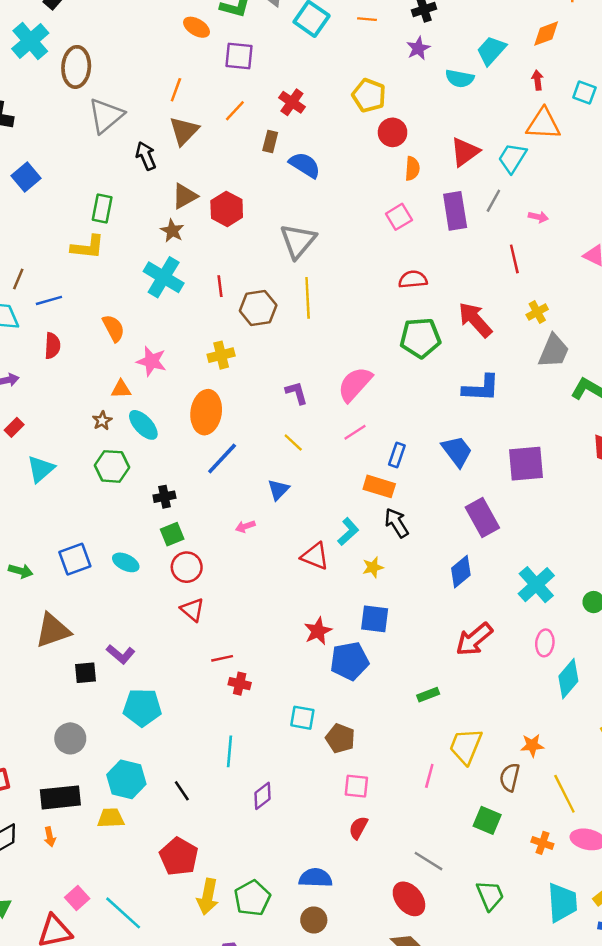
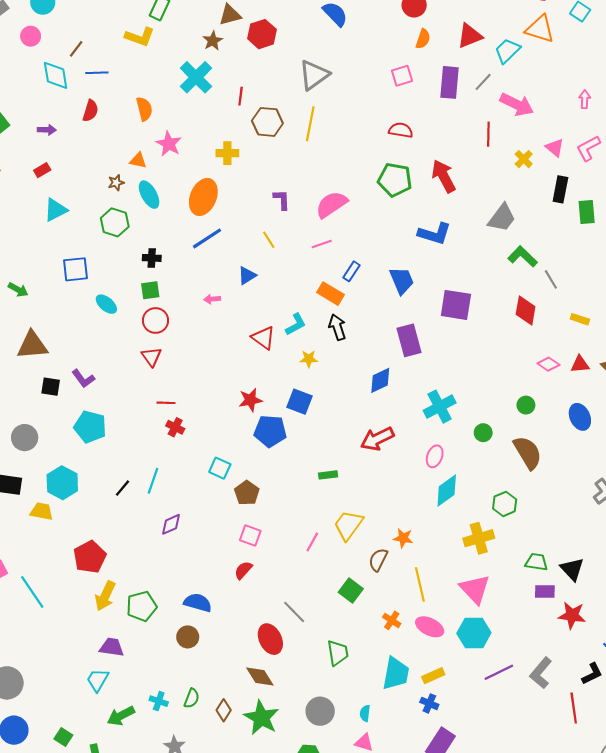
pink arrow: (538, 217) -> (517, 104), size x2.0
yellow cross: (537, 312) -> (524, 159), moved, turned -30
blue square: (75, 559) -> (76, 269), moved
black line: (182, 791) -> (123, 488), moved, turned 60

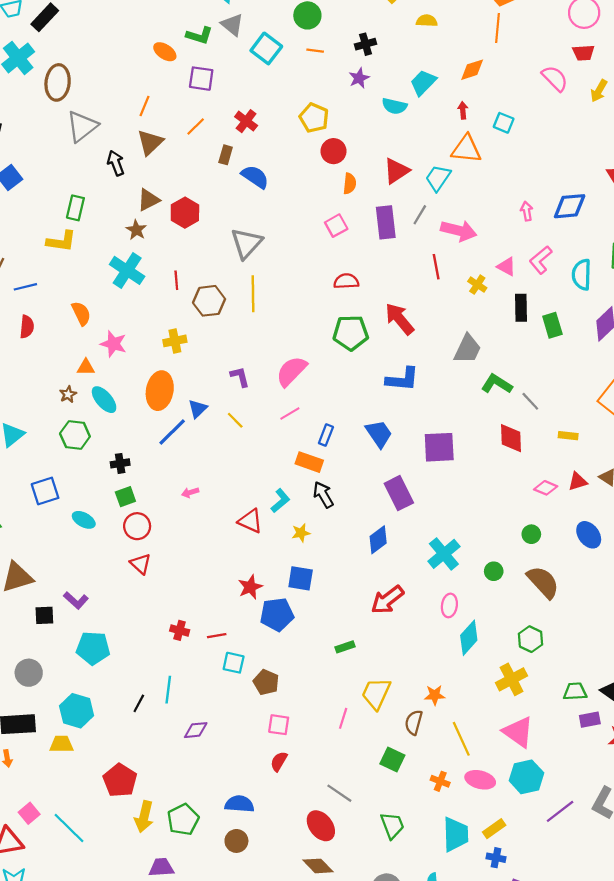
blue triangle: (247, 276) -> (198, 409), moved
red line: (166, 403) -> (217, 636), moved
purple diamond: (171, 524) -> (196, 730), turned 30

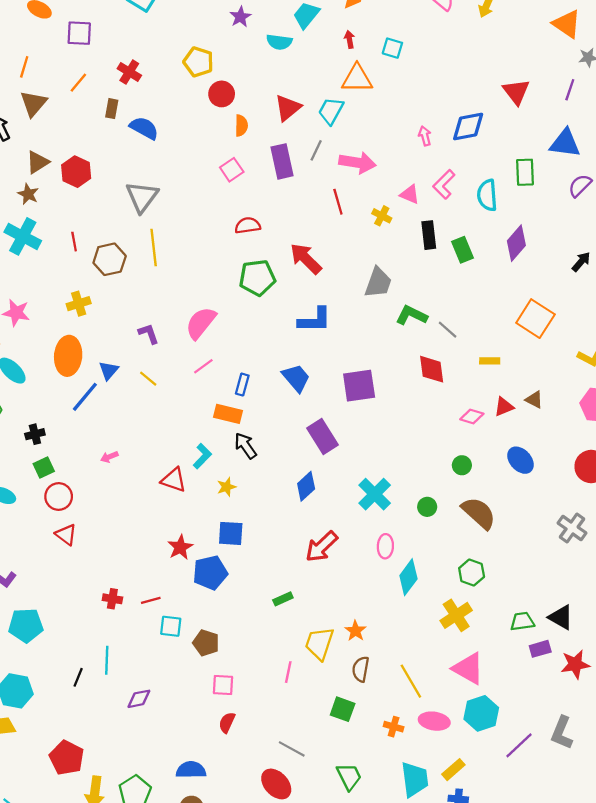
orange star: (435, 695) -> (355, 631), moved, turned -30

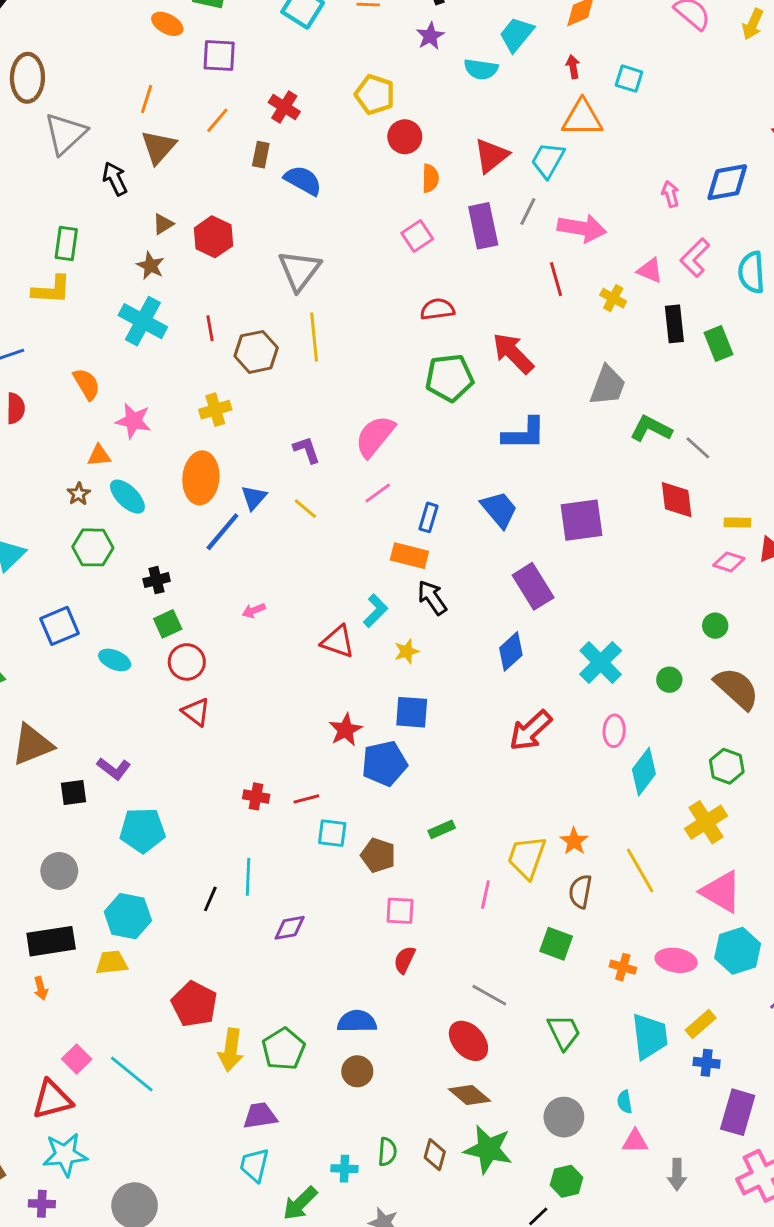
brown triangle: (38, 162) -> (163, 224), size x0.7
yellow rectangle: (490, 361) -> (737, 522), moved
green rectangle: (283, 599) -> (442, 829), moved
yellow line: (411, 681) -> (640, 871), moved

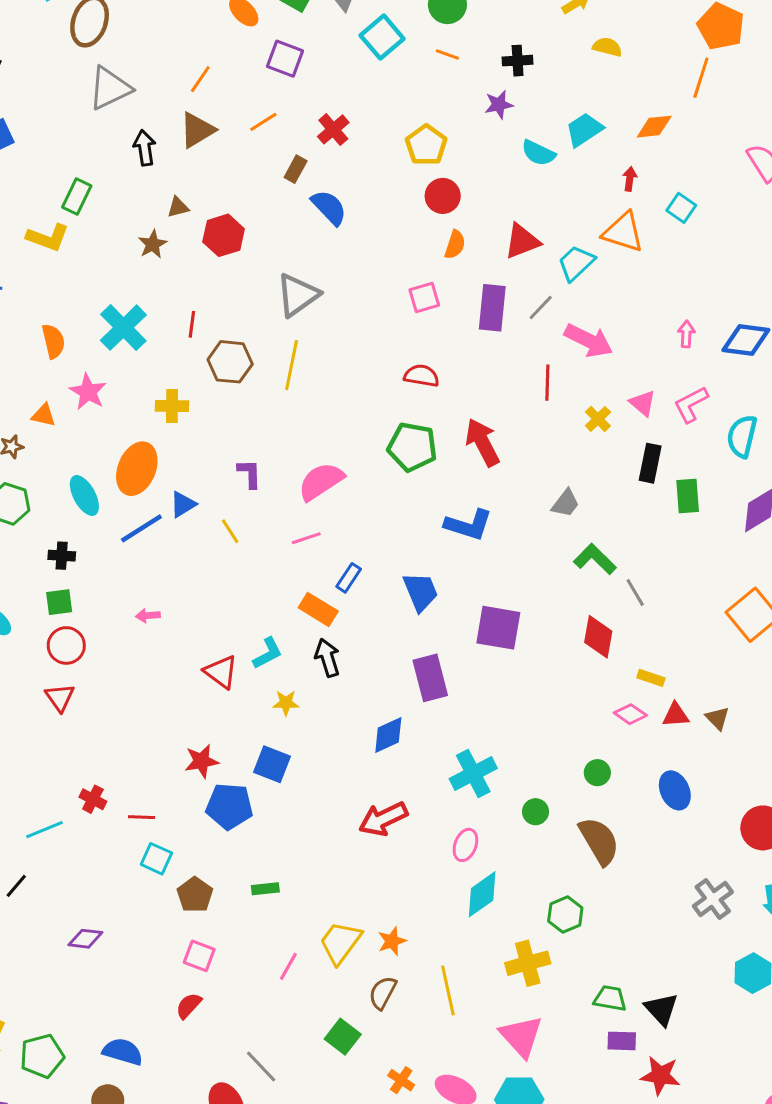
cyan cross: (143, 321) -> (123, 328), moved
gray trapezoid: (608, 386) -> (566, 503), size x0.7
cyan ellipse: (127, 497) -> (84, 496), moved
cyan line: (248, 877) -> (44, 830), moved, turned 48

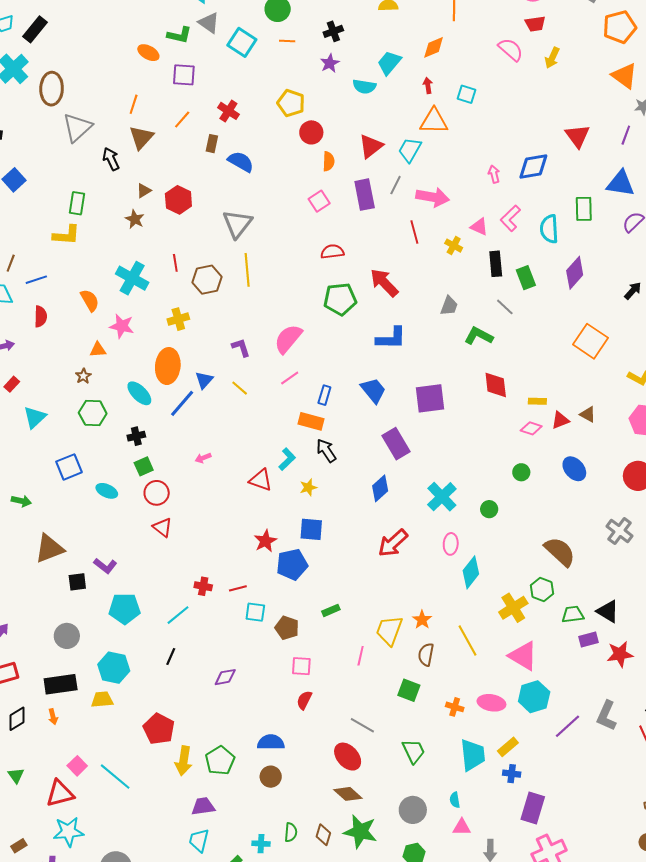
gray line: (635, 592) -> (505, 307), moved
brown semicircle: (599, 841) -> (560, 552), moved
green hexagon: (565, 914) -> (542, 590), moved

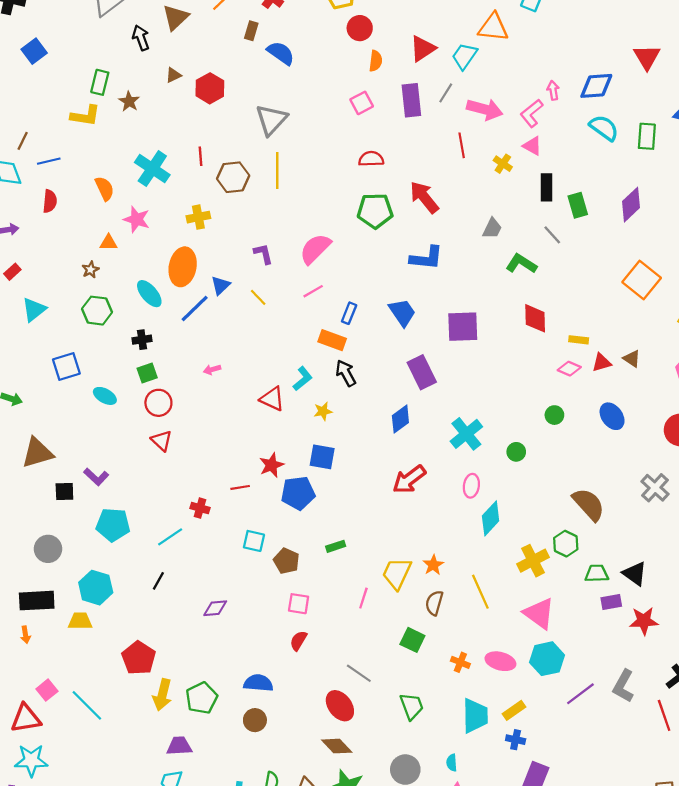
pink L-shape: (510, 218) -> (532, 113), moved
brown star: (135, 219) -> (129, 101), moved
cyan semicircle: (549, 229) -> (604, 128), moved, turned 124
red line: (238, 588) -> (240, 487), moved

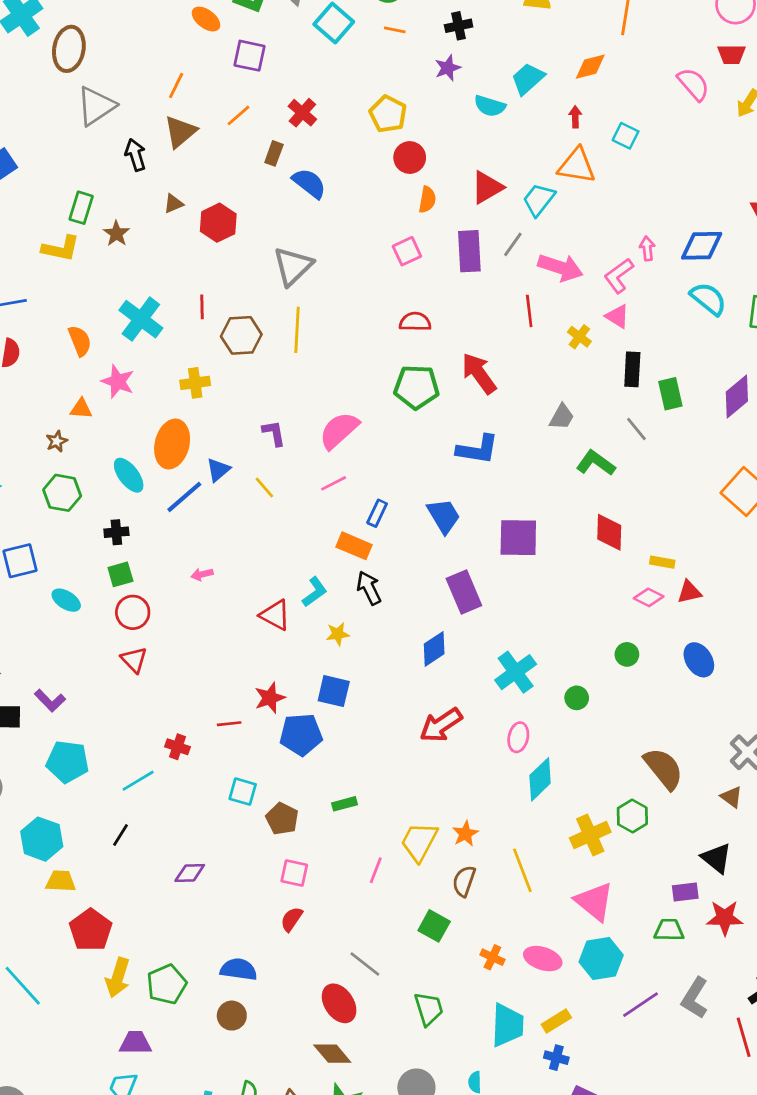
brown triangle: (632, 359) -> (731, 797), moved
green trapezoid: (597, 573) -> (669, 930), moved
yellow trapezoid: (80, 621) -> (61, 881), moved

